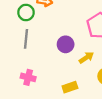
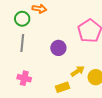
yellow arrow: (86, 58) -> (78, 71), moved

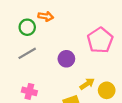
gray line: (22, 43) -> (27, 53), turned 54

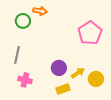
gray line: (27, 53) -> (17, 55), moved, turned -48
purple circle: (66, 59) -> (59, 68), moved

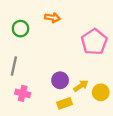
orange arrow: (40, 11) -> (52, 18), moved

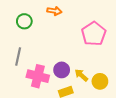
yellow arrow: (81, 86) -> (81, 75), turned -104
pink cross: (23, 93) -> (38, 76), moved, size x1.5

